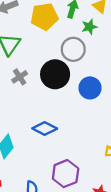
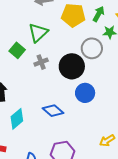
blue circle: (90, 88) -> (85, 93), moved

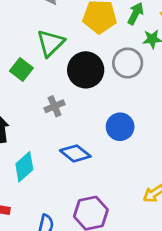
gray cross: (41, 62) -> (54, 106), moved
black circle: (72, 66) -> (86, 70), moved

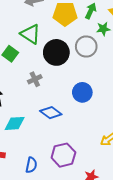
green triangle: (51, 43) -> (30, 34), turned -40
cyan diamond: (24, 167) -> (15, 123), turned 40

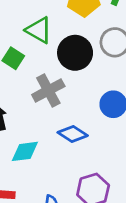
gray cross: (35, 79) -> (48, 90), size x1.6

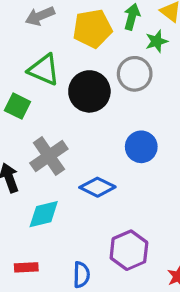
gray cross: (48, 90) -> (49, 156), moved

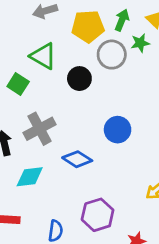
gray circle: (135, 74) -> (112, 55), moved
black circle: (89, 91) -> (79, 79), size x0.7

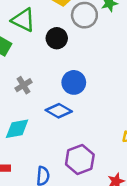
gray cross: (40, 129) -> (24, 85), size x0.6
blue circle: (118, 130) -> (74, 82), moved

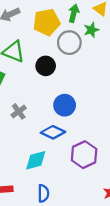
cyan diamond: (17, 129) -> (36, 160), moved
purple hexagon: (80, 160) -> (84, 155), moved

